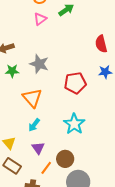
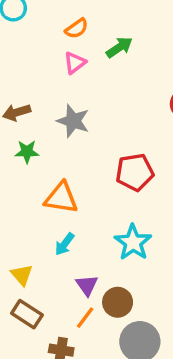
gray star: (39, 64) -> (73, 121), moved
orange triangle: (32, 98) -> (61, 198), turned -40
purple triangle: (38, 148) -> (87, 285), moved

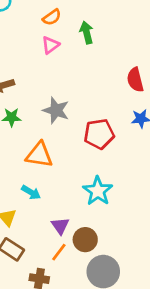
green arrow: (119, 47) -> (87, 33), turned -70
gray star: (73, 121) -> (56, 110), moved
cyan arrow: (65, 244) -> (31, 192), moved, turned -96

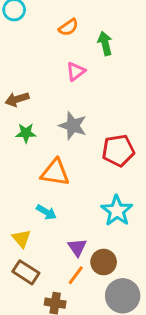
pink triangle: (50, 45) -> (76, 71), moved

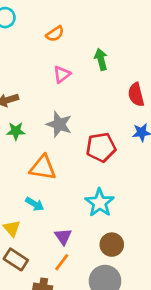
green arrow: (105, 43) -> (101, 59), moved
brown circle: (104, 262) -> (112, 245), moved

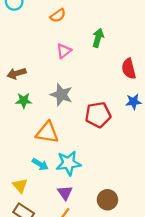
green arrow: (101, 59) -> (98, 38), turned 30
cyan star: (100, 203) -> (68, 163), moved, turned 30

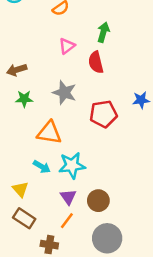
red semicircle: (129, 69) -> (96, 62), moved
brown circle: (107, 200) -> (98, 201), moved

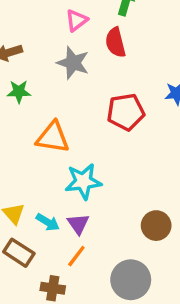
gray star: (64, 93) -> (73, 63), moved
cyan arrow: (42, 167) -> (48, 222), moved
brown circle: (98, 201) -> (156, 226), moved

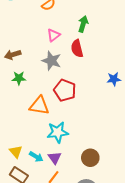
red pentagon: (126, 112) -> (65, 90), moved, turned 30
brown circle: (156, 226) -> (90, 158), moved

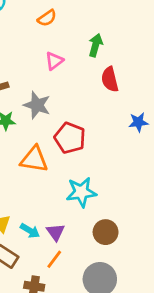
red semicircle: (77, 48) -> (110, 79), moved
gray star: (52, 61) -> (37, 105), moved
cyan star: (58, 132) -> (81, 192), moved

